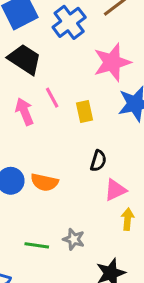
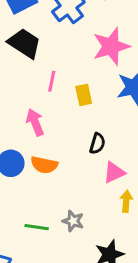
pink line: (52, 98) -> (52, 81), turned 40
pink arrow: (24, 112) -> (35, 122), moved

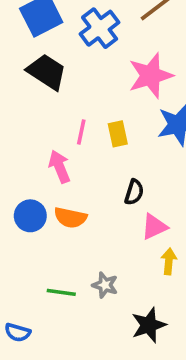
pink line: (52, 81) -> (81, 132), moved

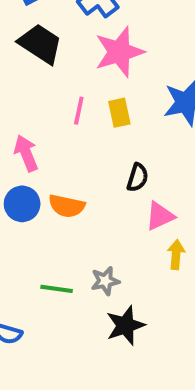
pink star: (151, 76) -> (119, 52), moved
pink arrow: (59, 167) -> (26, 153), moved
gray star: (105, 285) -> (105, 281), turned -30
black star: (149, 325) -> (125, 325), moved

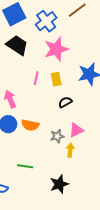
black semicircle: (138, 178) -> (65, 102), moved, turned -136
yellow arrow: (176, 255) -> (70, 150), moved
gray star: (105, 281) -> (57, 136), moved

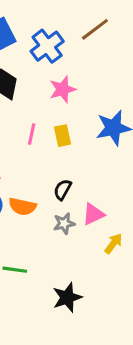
pink star: (56, 49) -> (63, 89), size x0.7
black semicircle: (65, 102) -> (63, 190), moved, turned -32
yellow arrow: (70, 150) -> (113, 244), moved, turned 32

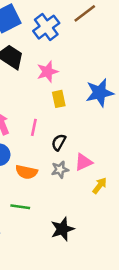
pink star: (63, 89) -> (48, 72), moved
pink line: (32, 134) -> (34, 127), moved
orange semicircle: (22, 207) -> (26, 172), moved

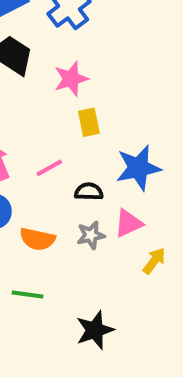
blue star: (100, 93) -> (138, 168), moved
pink line: (34, 127) -> (49, 168), turned 49
black semicircle: (59, 142) -> (89, 192), turned 63

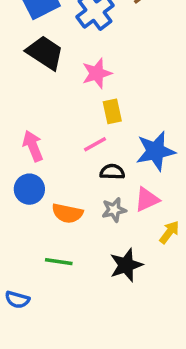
pink line: (49, 168) -> (95, 144), moved
black star: (95, 330) -> (126, 265), moved

